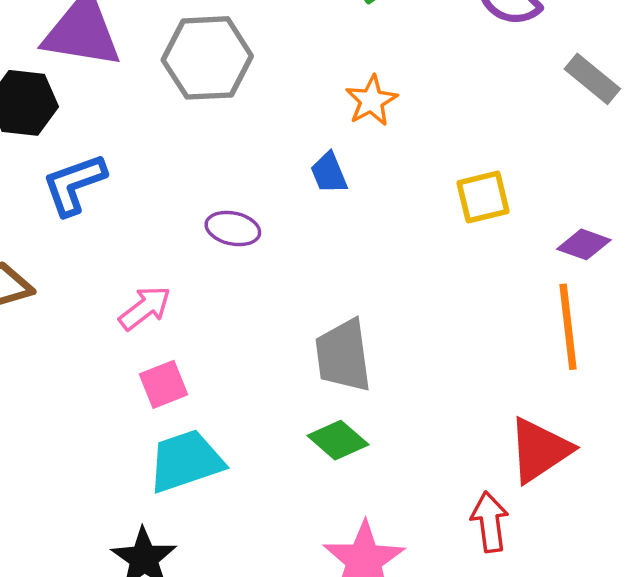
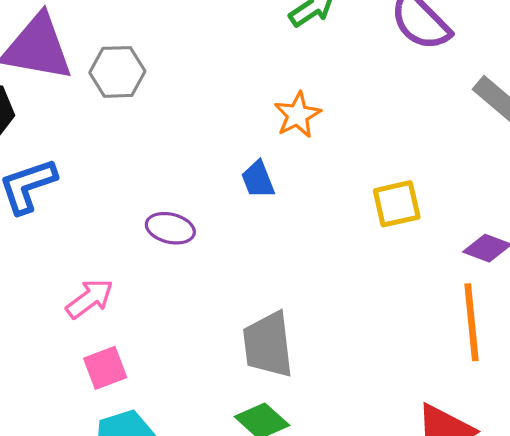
gray hexagon: (207, 58) -> (117, 72), moved, size x0.7

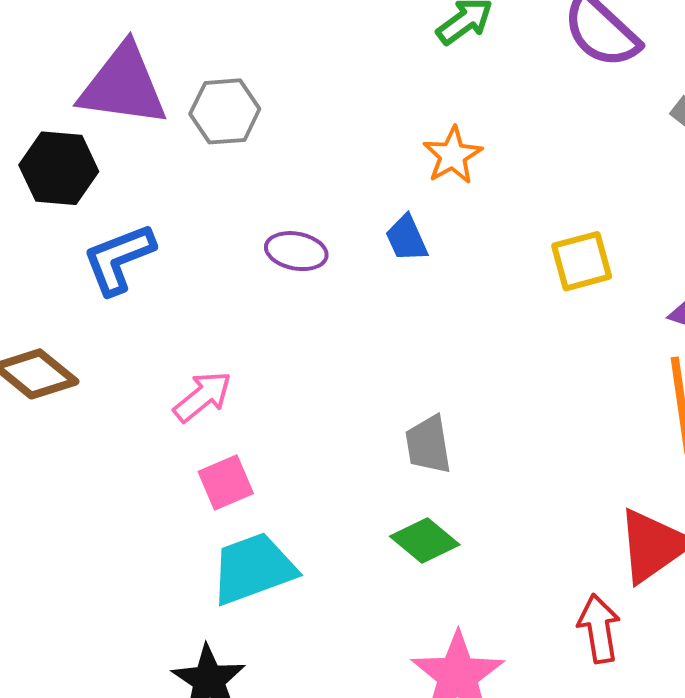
purple ellipse: (170, 228) -> (296, 251), moved
gray trapezoid: (268, 345) -> (428, 445), size x0.7

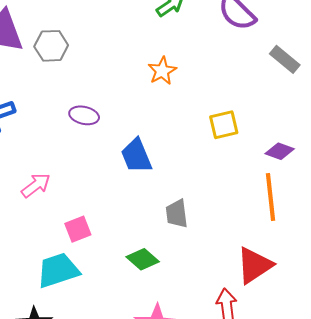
blue trapezoid: (407, 238) -> (136, 156), moved, size x1.5
gray trapezoid: (428, 445) -> (177, 214), moved
pink square: (226, 483) -> (78, 229), moved

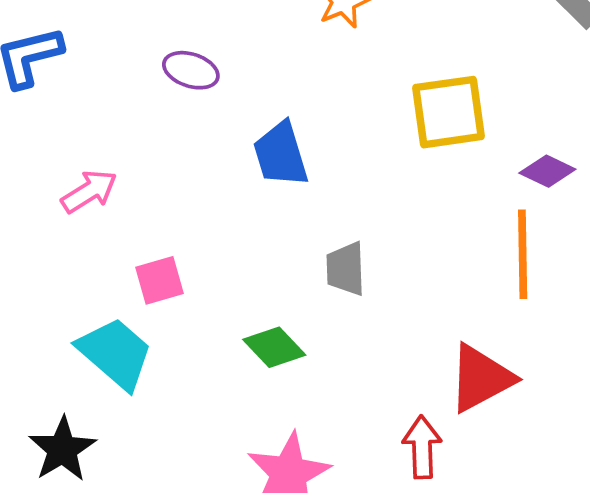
yellow square: (224, 125) -> (449, 112), size x1.4
cyan trapezoid: (58, 270) -> (115, 353), turned 54

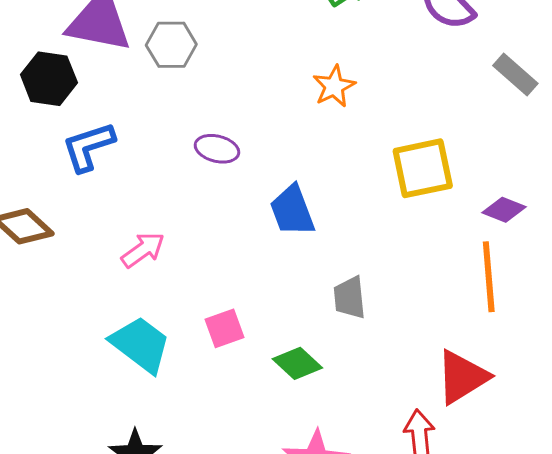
pink square: (159, 280) -> (224, 328), moved
cyan trapezoid: (115, 353) -> (140, 344), moved

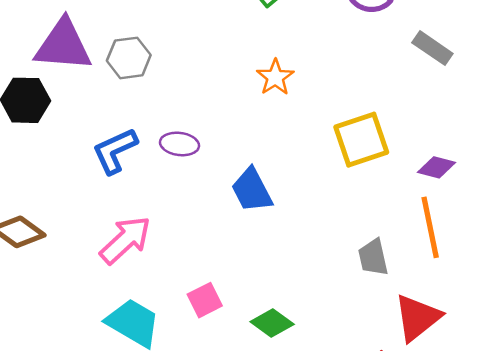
blue L-shape: (88, 147) -> (115, 151), moved
pink arrow: (143, 250) -> (125, 240), size x1.4
gray trapezoid: (350, 298) -> (373, 257), moved

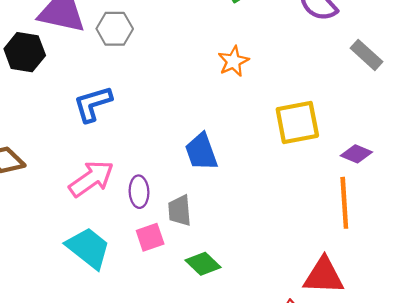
purple ellipse: (179, 144) -> (139, 192), moved, turned 72
gray trapezoid: (373, 257) -> (180, 211), moved
red triangle: (417, 318) -> (324, 276), turned 33

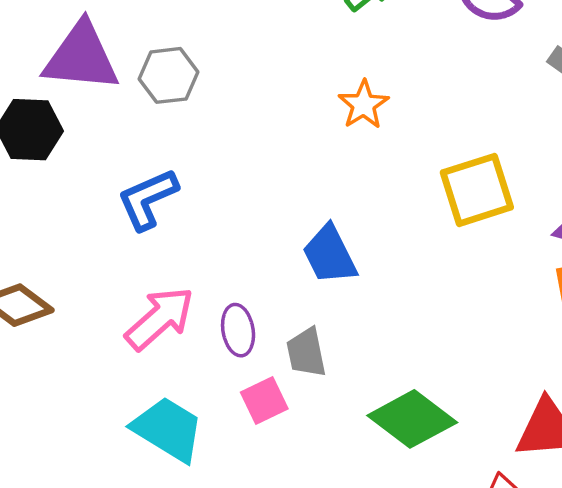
green diamond: (203, 264) -> (412, 419), moved, size x1.5

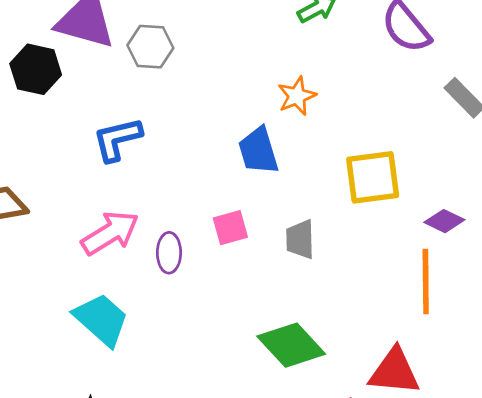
blue trapezoid: (330, 255) -> (258, 151), moved
gray trapezoid: (306, 353) -> (300, 239), moved
pink square: (264, 400) -> (230, 228), moved

